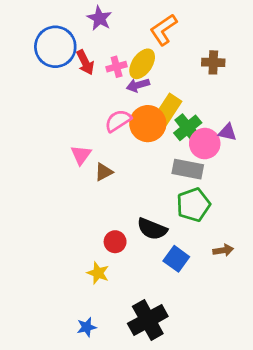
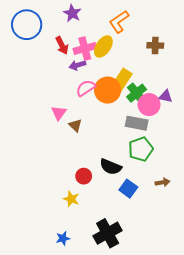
blue circle: (55, 47) -> (27, 25), moved
pink cross: (117, 67) -> (85, 49), size x1.5
purple arrow: (138, 85) -> (77, 65), moved
brown triangle: (104, 172) -> (75, 125), turned -48

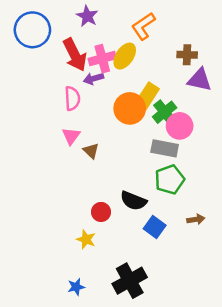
red arrow: (62, 45) -> (75, 55), size x1.5
pink semicircle: (86, 88) -> (72, 98), moved, turned 120
purple triangle: (166, 96) -> (200, 80), moved, size x1.5

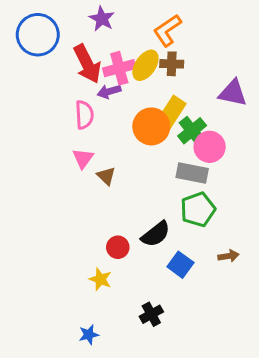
brown cross: (187, 55) -> (172, 64), moved
black semicircle: (133, 201) -> (156, 234), turned -60
black cross: (130, 281) -> (151, 314), moved, size x0.6

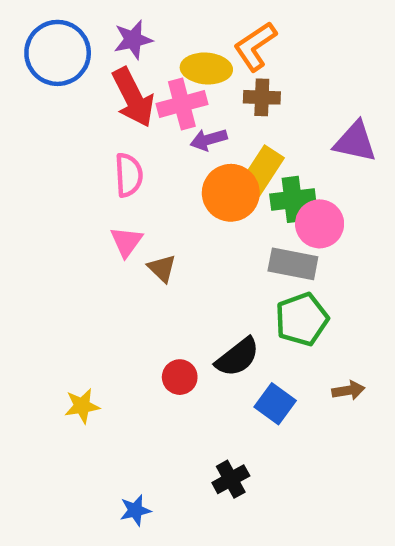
purple star: (102, 19) -> (133, 40), moved, turned 30
yellow ellipse: (145, 65) -> (206, 68), moved, turned 60
purple arrow: (109, 91) -> (209, 140), moved
green cross: (192, 131) -> (293, 199), turned 32
yellow star: (100, 279) -> (82, 406), moved, turned -30

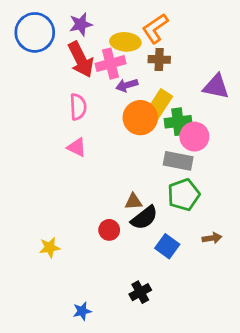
pink triangle: (126, 242) -> (77, 147), turned -40
brown triangle: (162, 268) -> (133, 202), moved, turned -48

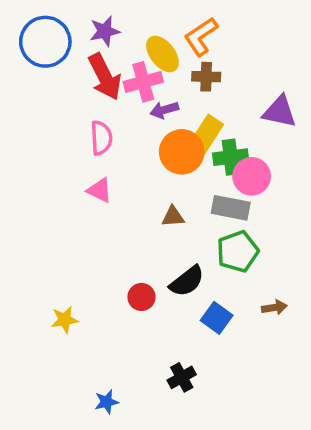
yellow ellipse: (125, 42) -> (162, 54), turned 48
brown triangle: (133, 202) -> (173, 217), moved

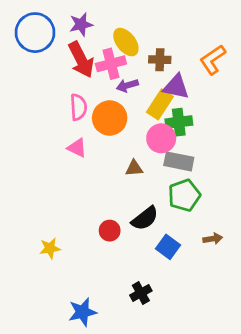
orange L-shape: (201, 36) -> (213, 60), moved
purple triangle: (280, 112) -> (176, 87), moved
orange circle: (182, 152) -> (110, 118), moved
pink circle: (252, 176) -> (161, 138), moved
blue star: (107, 402) -> (82, 312), size x1.5

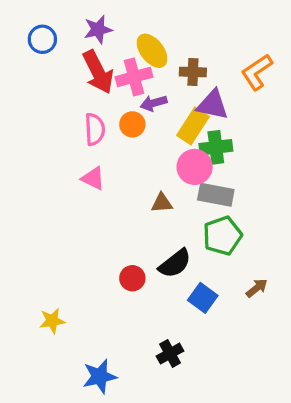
blue circle: (35, 33) -> (42, 39), size x0.6
orange circle: (110, 118) -> (132, 124), moved, size x0.6
brown arrow: (213, 239) -> (257, 288), turned -30
yellow star: (50, 248) -> (52, 321), moved

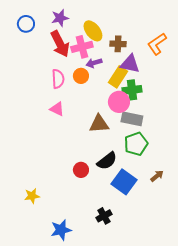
brown triangle: (162, 203) -> (99, 124), size x1.5
blue square: (203, 298) -> (124, 182), size x1.4

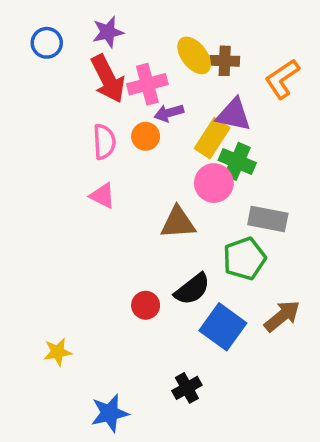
yellow ellipse: (93, 31) -> (194, 55), moved
brown cross: (118, 44) -> (225, 61), moved
green cross: (132, 90) -> (237, 161), turned 30
gray rectangle: (132, 119) -> (268, 219), moved
brown arrow: (157, 176) -> (282, 316), size x1.5

